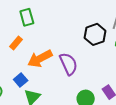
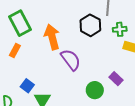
green rectangle: (27, 17) -> (20, 23), size x1.4
orange arrow: (40, 59) -> (52, 37), moved, turned 115

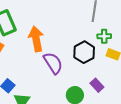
black hexagon: (90, 25) -> (84, 52), moved

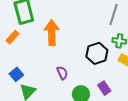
purple semicircle: (53, 63) -> (62, 73), moved, size x0.6

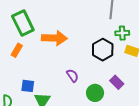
orange arrow: (52, 33) -> (54, 38), turned 105
blue square: (16, 74) -> (28, 86), turned -32

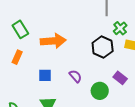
green rectangle: (23, 23) -> (20, 29), size x0.7
green cross: (122, 33) -> (120, 28), turned -32
blue square: (28, 86) -> (45, 75), moved

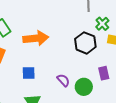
purple semicircle: (75, 76) -> (63, 80), moved
purple rectangle: (120, 78) -> (104, 73), turned 40

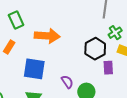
blue square: (29, 73) -> (34, 69), size x1.6
purple rectangle: (104, 73) -> (108, 68), moved

